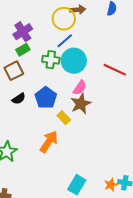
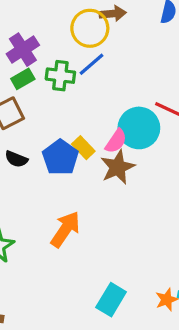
green cross: (51, 60) -> (60, 76), moved
cyan circle: (74, 61) -> (139, 128), moved
black semicircle: (19, 99) -> (16, 159), turned 56
yellow rectangle: (64, 118) -> (83, 148), moved

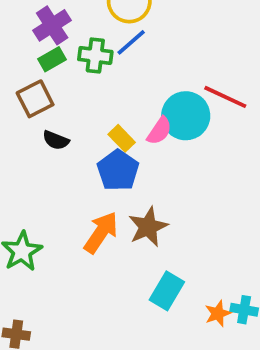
blue pentagon: (60, 157) -> (118, 170), moved
black semicircle: (16, 159) -> (56, 140), moved
brown star: (118, 167) -> (148, 227), moved
cyan rectangle: (111, 300) -> (167, 291), moved

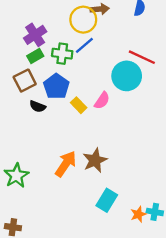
red line: (225, 97) -> (142, 57), moved
cyan circle: (186, 116) -> (127, 76), moved
blue pentagon: (118, 170) -> (56, 86), moved

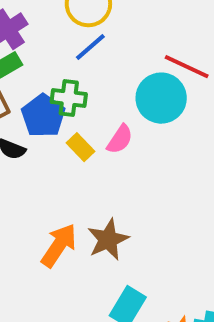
green cross: (62, 54) -> (69, 98), moved

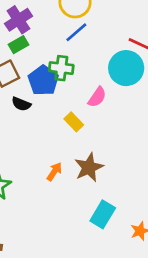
yellow rectangle: (81, 147) -> (74, 122), moved
orange arrow: (59, 245) -> (54, 172), size x0.6

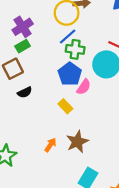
green cross: (61, 68) -> (75, 49), moved
blue pentagon: (43, 81) -> (70, 74), moved
black semicircle: (21, 104) -> (25, 92), turned -48

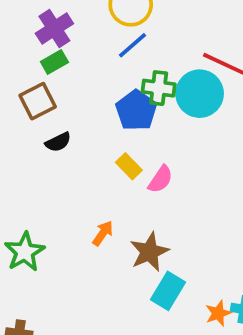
green cross: (75, 49) -> (159, 88), moved
pink semicircle: (84, 87) -> (160, 179), moved
brown star: (77, 142) -> (149, 252), moved

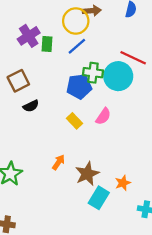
green rectangle: (54, 62) -> (47, 44), moved, turned -56
blue pentagon: (136, 110) -> (79, 86), turned 30
pink semicircle: (160, 179) -> (103, 116), moved
orange star: (218, 313) -> (123, 183), moved

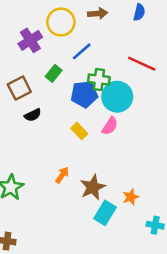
yellow circle: (76, 21) -> (61, 22), moved
green rectangle: (47, 44) -> (54, 73), moved, turned 35
cyan circle: (118, 76) -> (117, 97), moved

